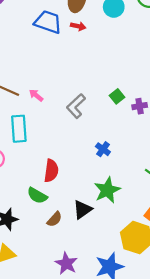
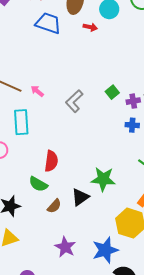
red arrow: (78, 26) -> (90, 27), moved
blue cross: (103, 149) -> (132, 125), moved, turned -32
green star: (107, 190) -> (103, 179), turned 30

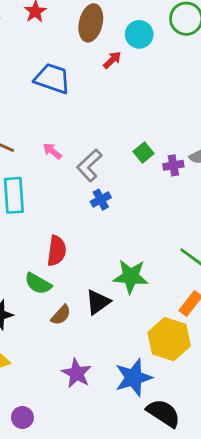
blue trapezoid: (48, 23) -> (52, 78), moved
red arrow: (90, 27) -> (112, 60), turned -56
pink arrow: (37, 91) -> (52, 151), moved
blue cross: (132, 125) -> (101, 200), moved, turned -32

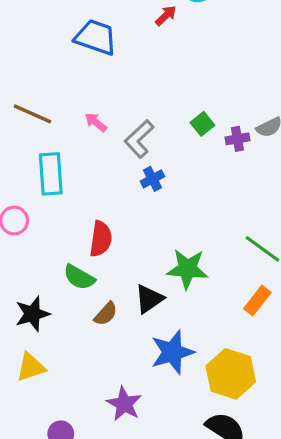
yellow hexagon: (169, 339) -> (231, 374), moved
purple star: (77, 373) -> (124, 404), moved
blue star: (133, 378) -> (172, 352), moved

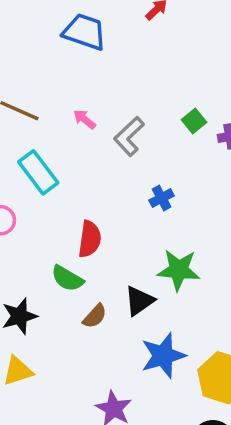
cyan rectangle: (51, 174) -> (38, 172), turned -33
blue cross: (152, 179) -> (162, 198), moved

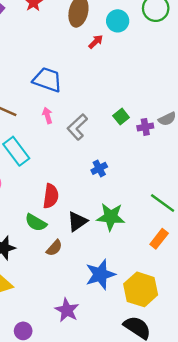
blue trapezoid: (84, 32) -> (47, 80), moved
pink arrow: (84, 119) -> (47, 115), turned 35
black triangle: (139, 301) -> (77, 221), moved

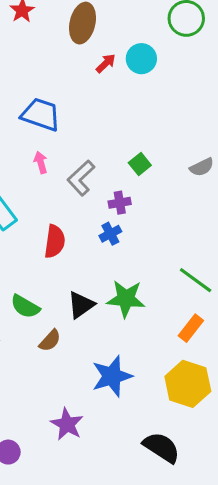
cyan circle: (118, 21) -> (141, 59), moved
purple cross: (145, 127) -> (120, 203), moved
red semicircle: (51, 196) -> (55, 241), moved
yellow hexagon: (141, 289) -> (188, 384), moved

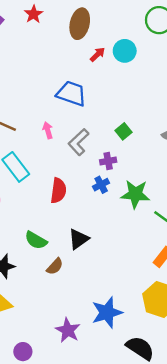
blue trapezoid: (41, 114) -> (71, 94), moved
green star: (126, 299) -> (135, 194), moved
blue star: (112, 376) -> (107, 313), moved

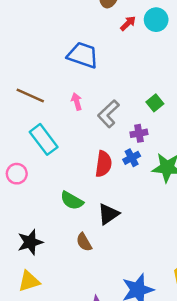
blue trapezoid: (71, 94) -> (83, 55), moved
red semicircle: (58, 191) -> (104, 164), moved
green semicircle: (36, 240) -> (72, 201), moved
brown semicircle: (55, 266) -> (84, 242), turned 108

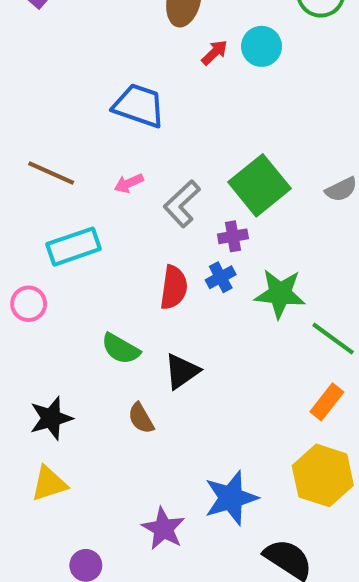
pink arrow: (77, 102) -> (129, 183), turned -98
green square: (155, 103) -> (259, 185), size x2.0
cyan rectangle: (44, 139) -> (74, 247), turned -72

